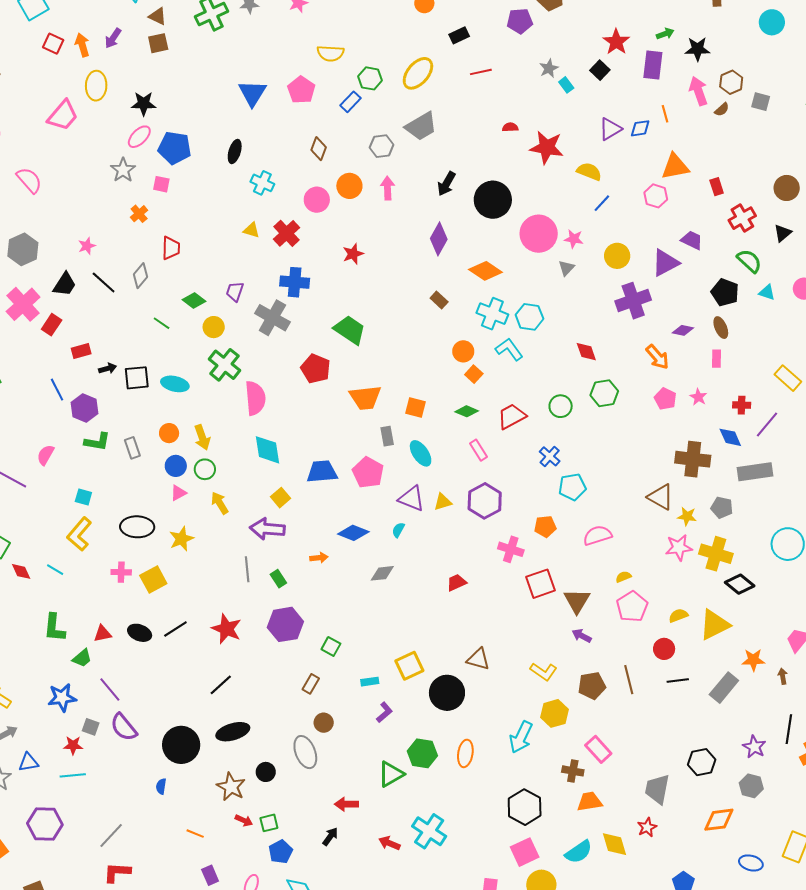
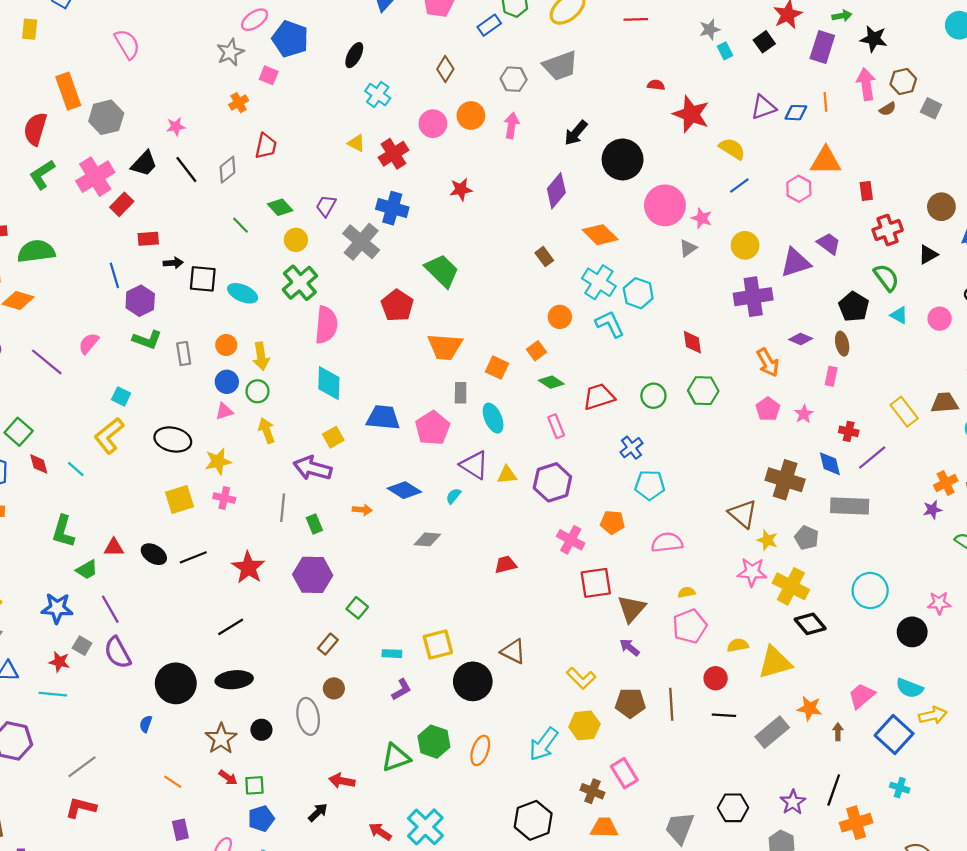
orange square: (474, 374) -> (536, 351), moved
pink cross: (121, 572) -> (224, 498), moved

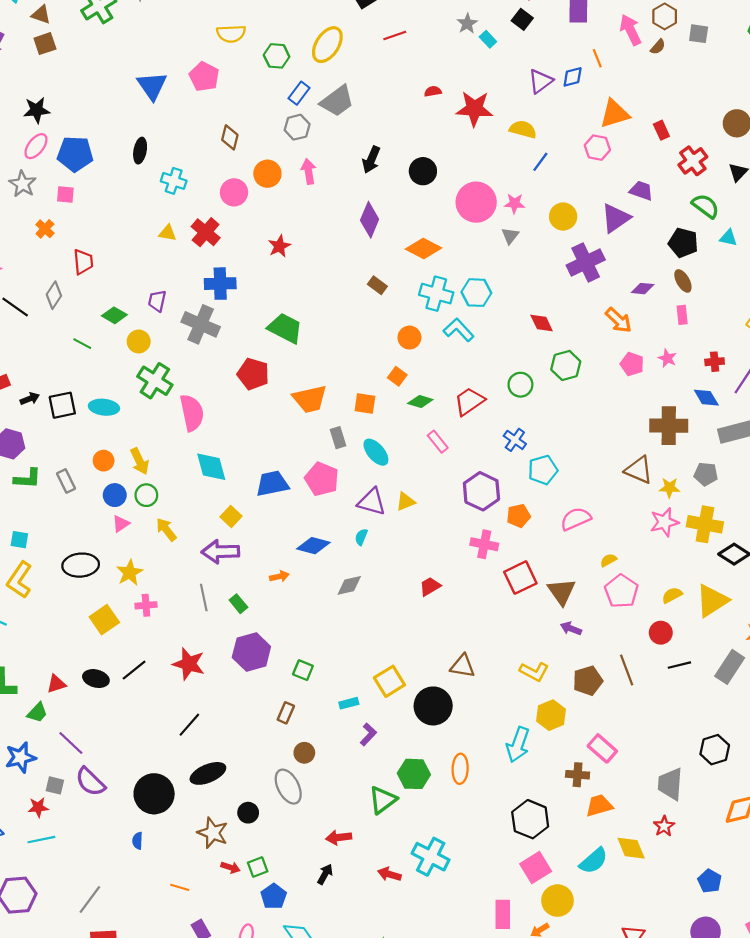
blue rectangle: (489, 25) -> (299, 93), moved
black circle: (623, 159) -> (423, 171), size x0.7
purple hexagon: (552, 482) -> (481, 491), moved

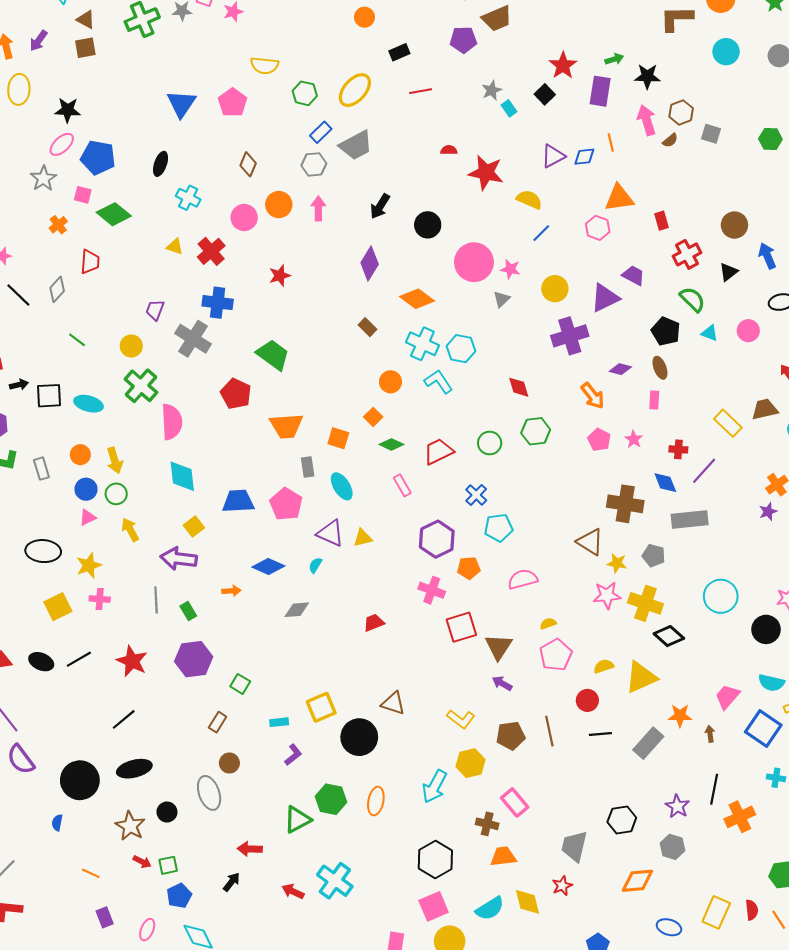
green diamond: (114, 315) -> (114, 214), moved, size x1.4

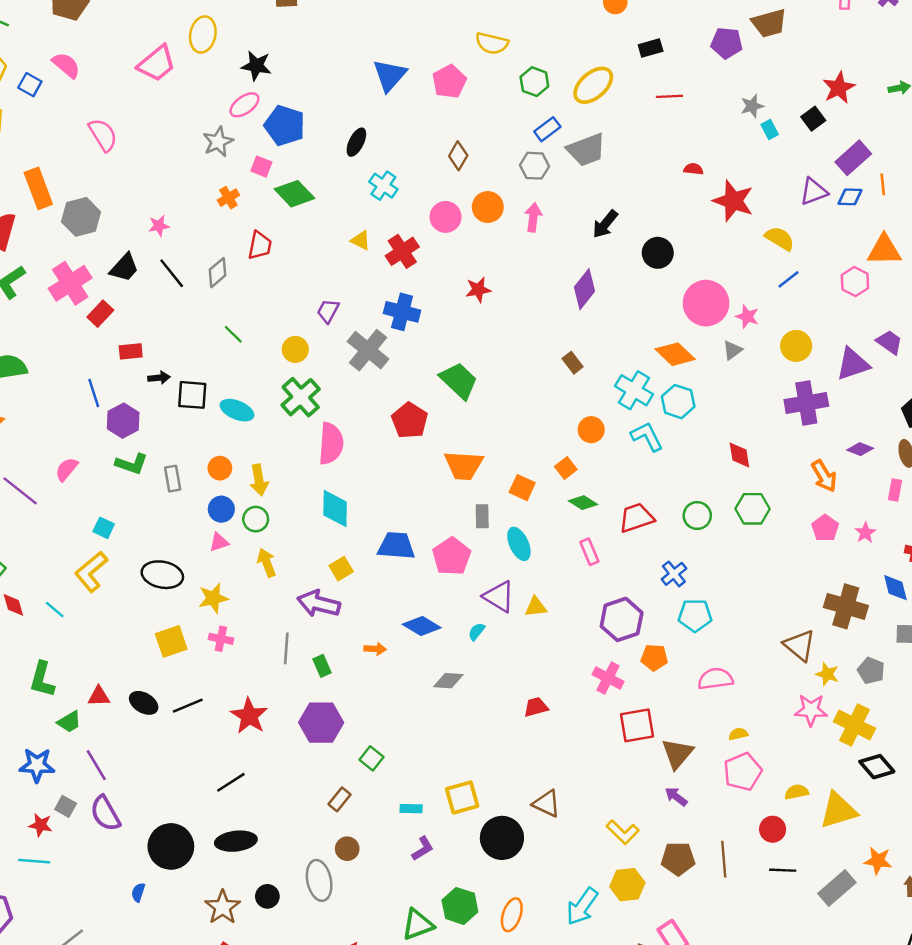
purple rectangle: (600, 91) -> (853, 158), moved, turned 32
orange diamond: (417, 299) -> (675, 354), moved

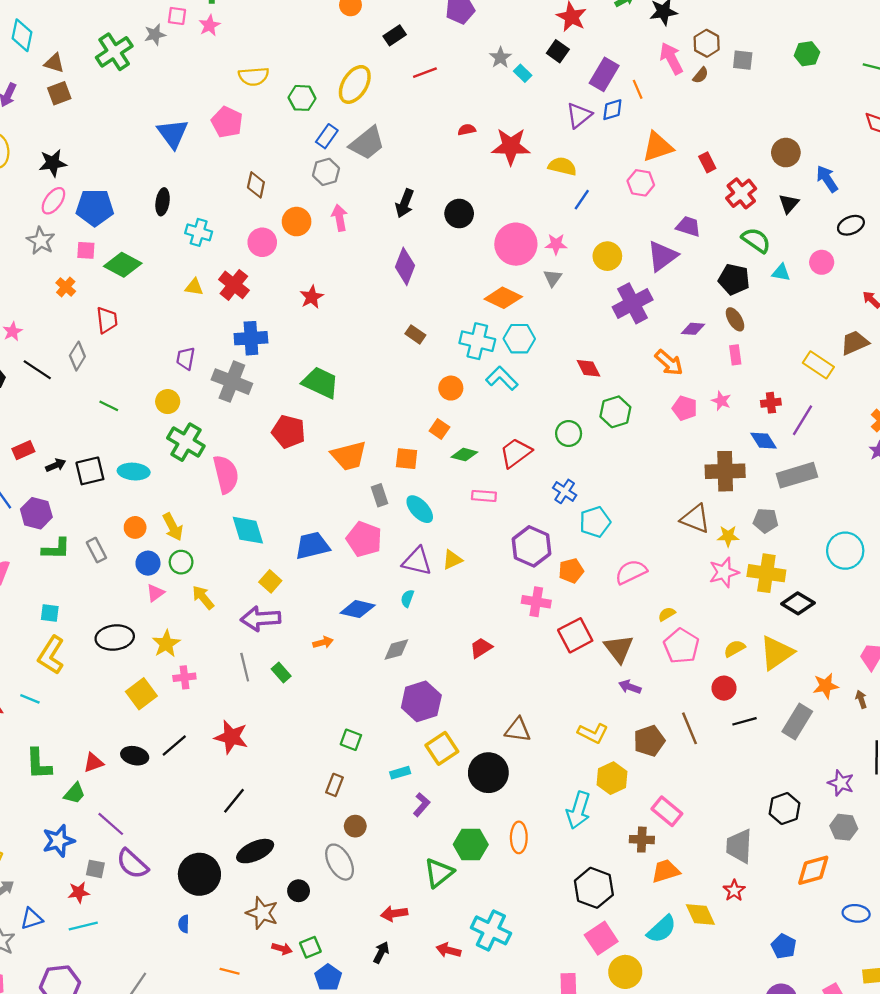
pink rectangle: (589, 552) -> (484, 496), turned -45
purple hexagon: (321, 723) -> (421, 701), moved

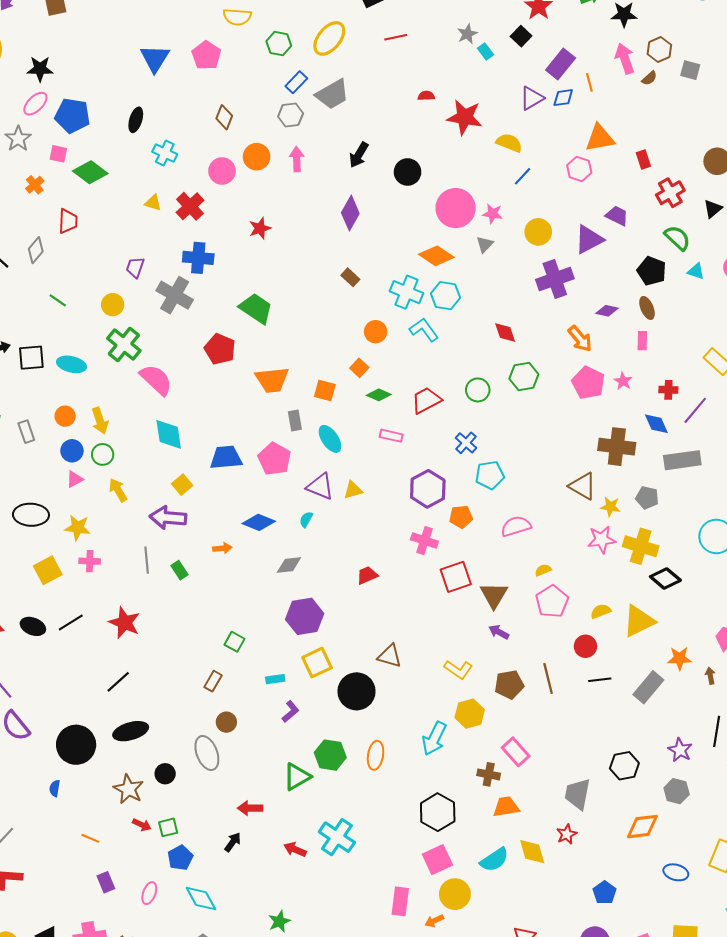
pink pentagon: (685, 408) -> (588, 383), size x1.4
pink semicircle: (226, 474) -> (156, 380), turned -42
yellow star: (166, 644) -> (78, 528), turned 30

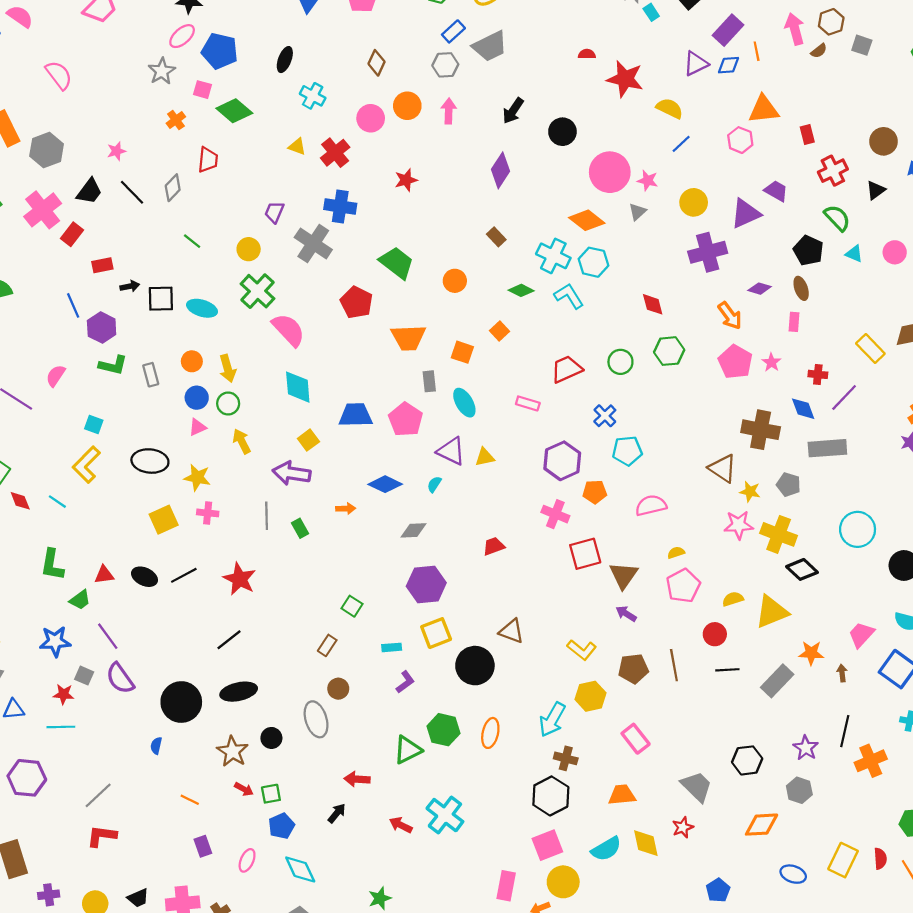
orange circle: (376, 332) -> (455, 281), moved
green diamond: (379, 395) -> (521, 290), moved
brown cross: (489, 774) -> (566, 758), moved
gray trapezoid: (578, 794) -> (697, 786), turned 120

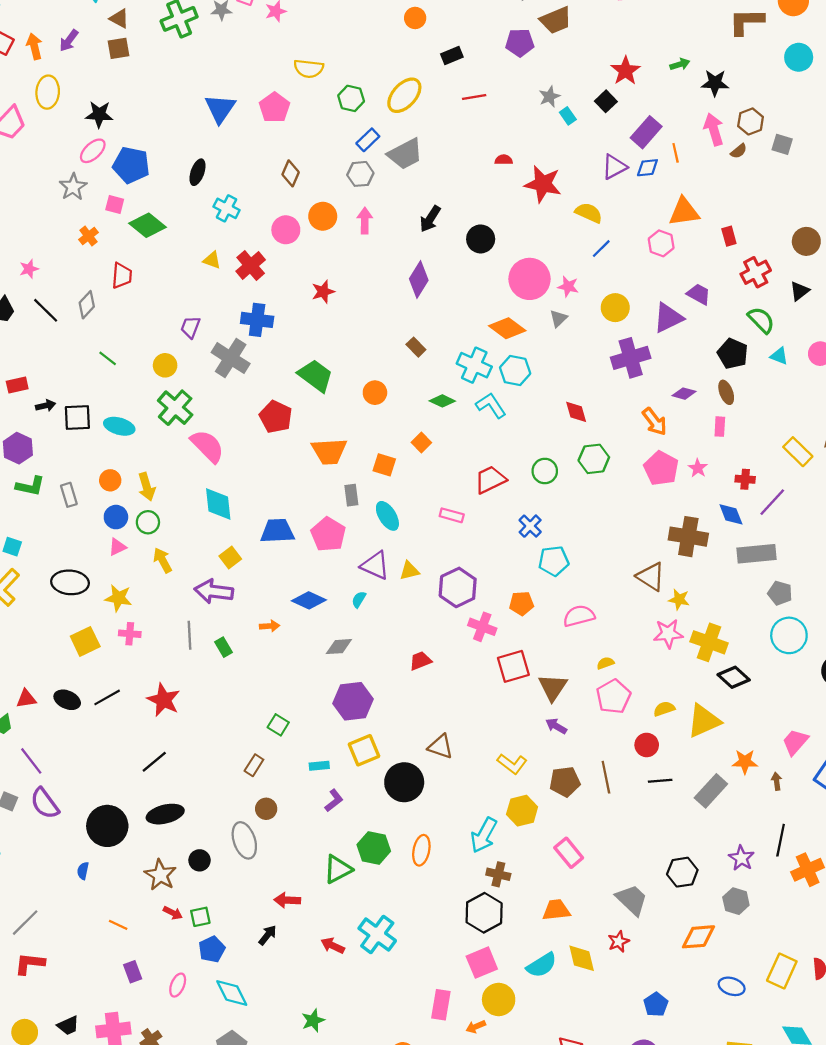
purple hexagon: (562, 461) -> (458, 587), moved
gray pentagon: (789, 485) -> (780, 593), moved

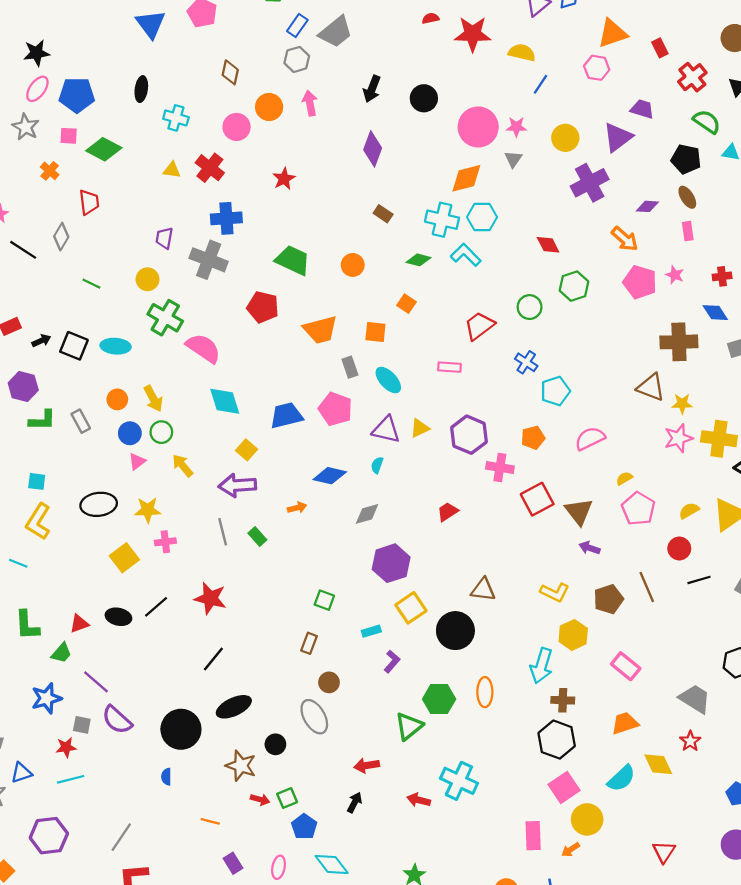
orange diamond: (507, 328) -> (466, 178), turned -40
black square: (77, 417) -> (74, 346), turned 36

